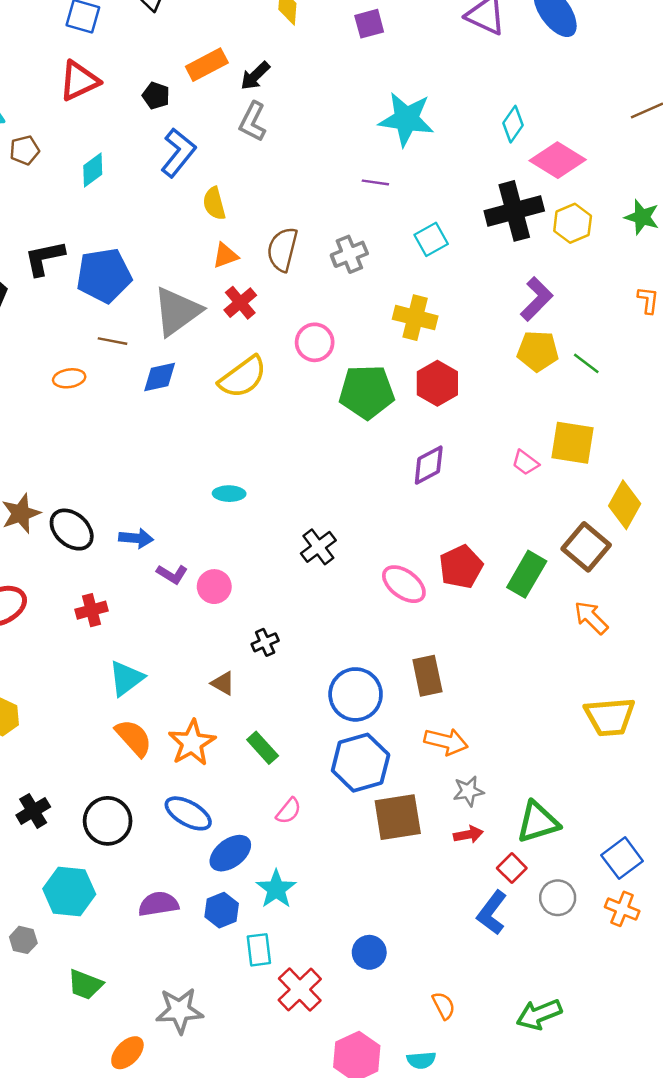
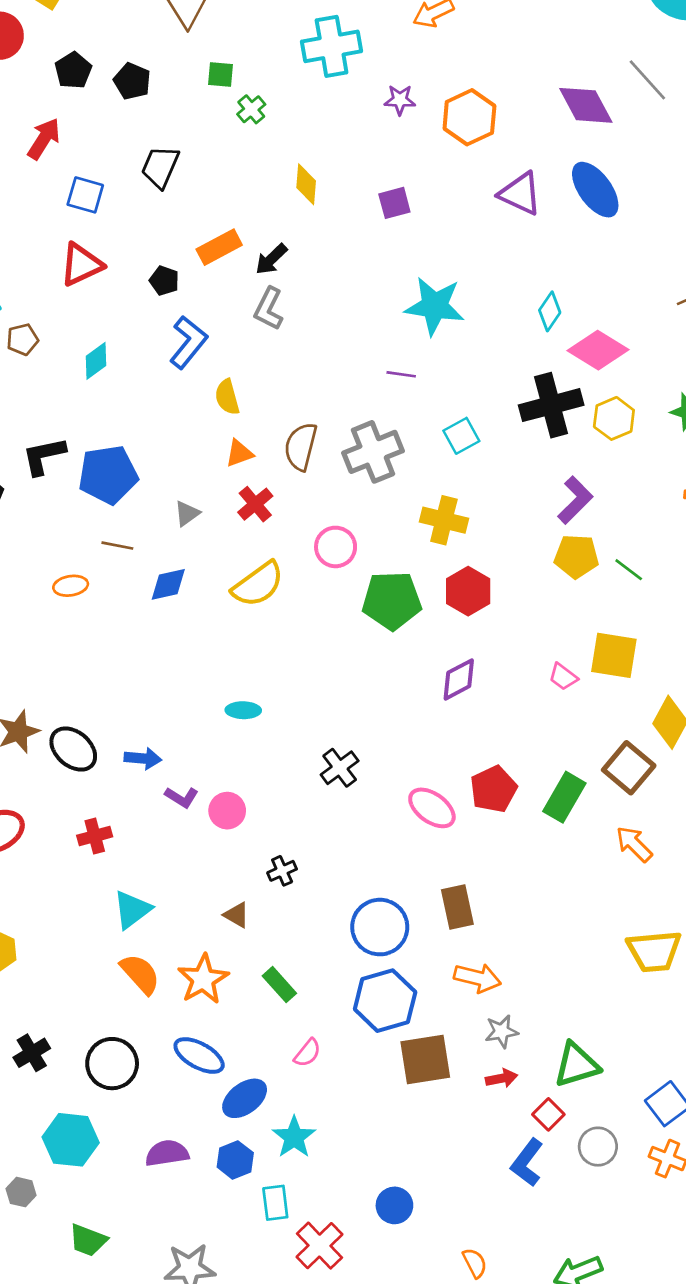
gray cross: (349, 254) -> (373, 452), size x1.5
gray triangle: (177, 311) -> (187, 513), size x0.5

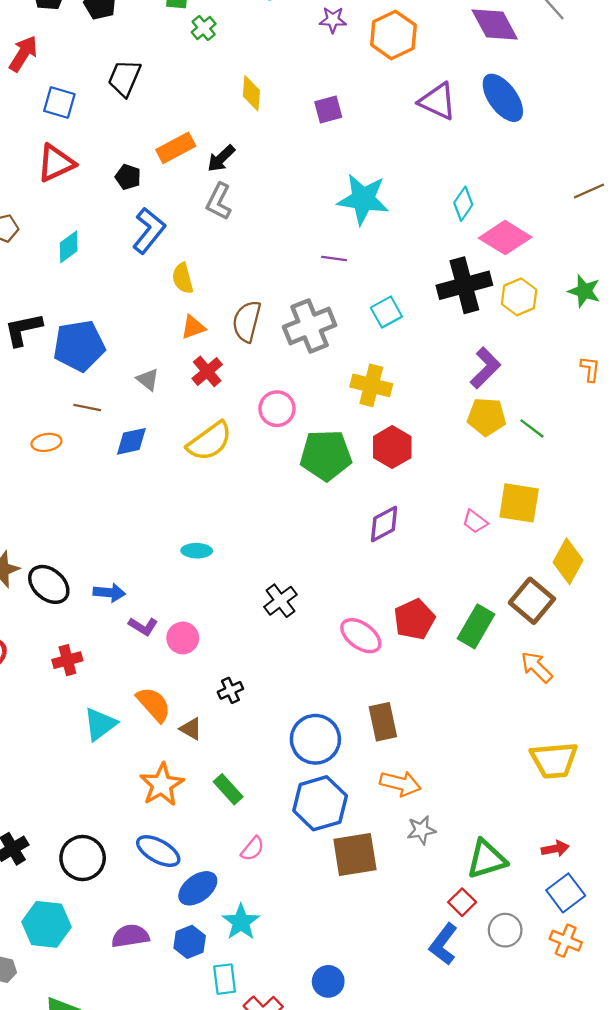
gray triangle: (187, 513) -> (148, 380), turned -45
orange semicircle: (140, 974) -> (154, 704), moved
red arrow: (502, 1078) -> (555, 849), moved

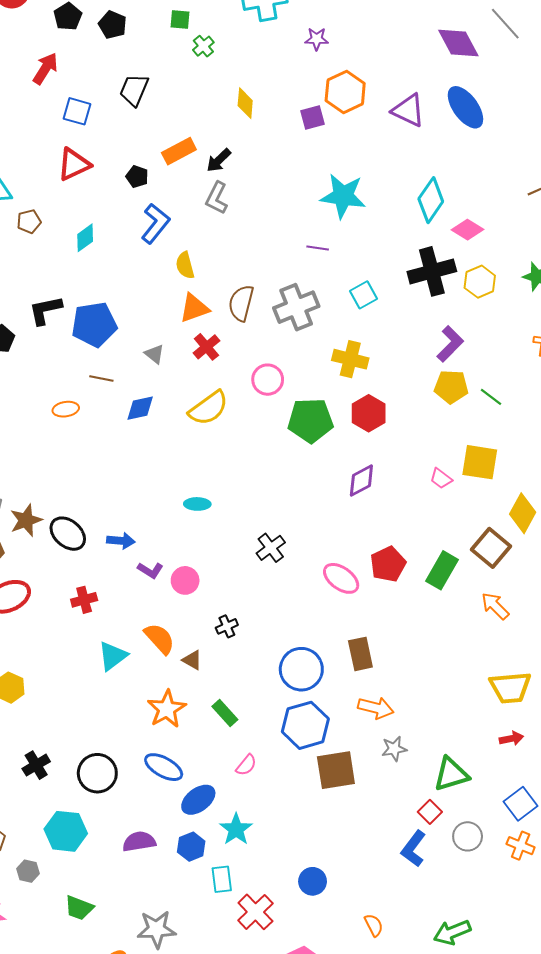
orange hexagon: (393, 35) -> (345, 92), moved
cyan diamond: (463, 204) -> (431, 200), size x1.5
pink diamond: (505, 238) -> (468, 230), size x0.7
orange triangle: (193, 327) -> (194, 308), size x1.4
red arrow: (555, 849) -> (511, 739), moved

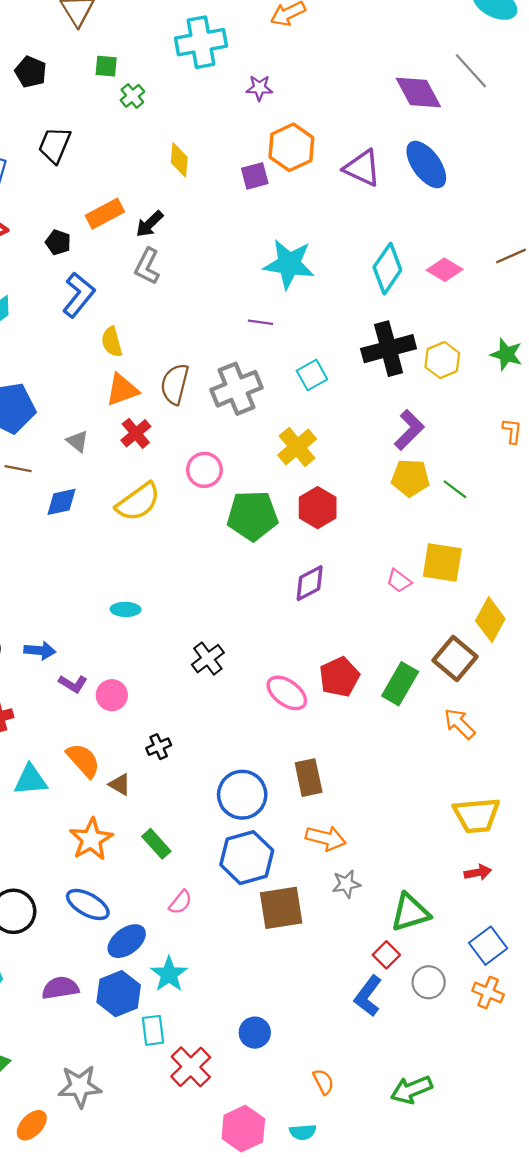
pink diamond: (468, 230) -> (445, 270), moved
yellow cross: (350, 359) -> (297, 447), turned 36
cyan triangle: (113, 656) -> (31, 780), turned 32
blue hexagon: (191, 847) -> (119, 994), size x1.4

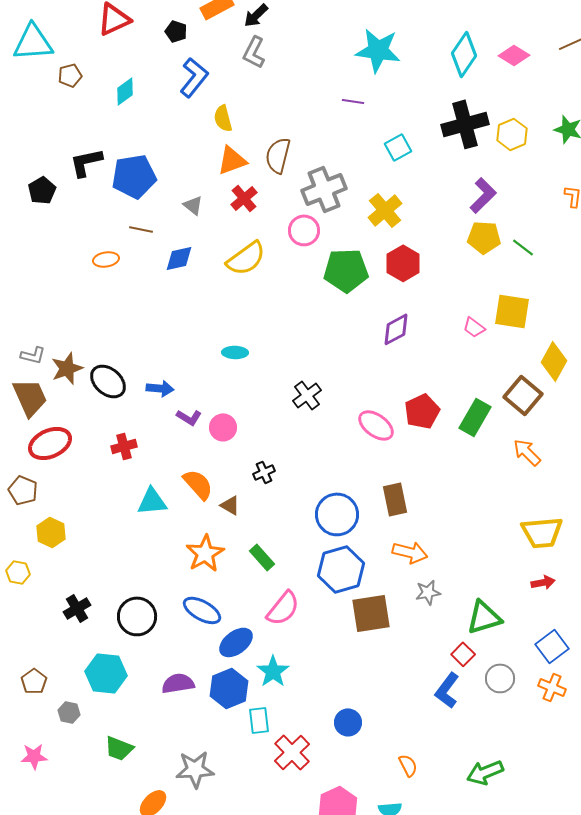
gray cross: (236, 389) -> (324, 189), moved
pink semicircle: (180, 902) -> (283, 608), size x1.6

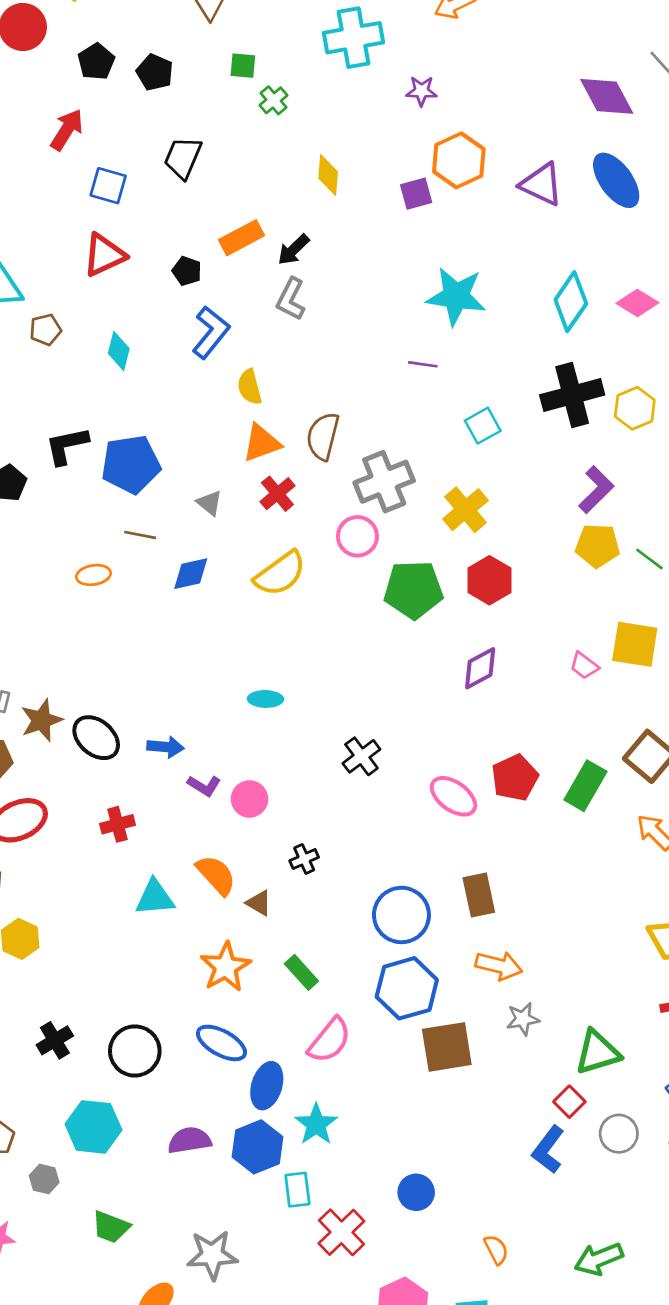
cyan diamond: (125, 91) -> (119, 351), turned -40
blue ellipse: (236, 642) -> (267, 1086), turned -36

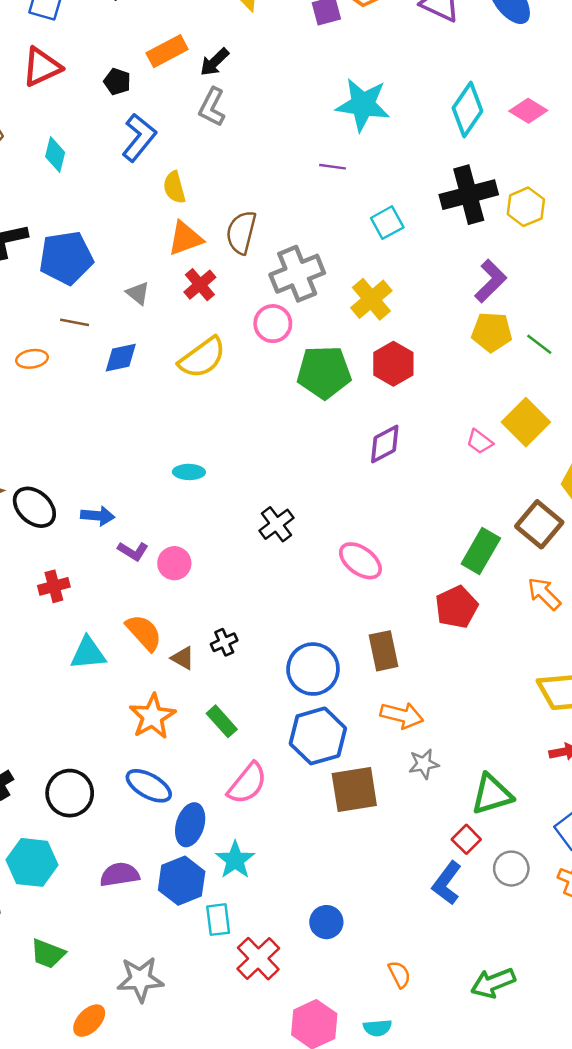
yellow square: (635, 644) -> (526, 422), turned 36
red pentagon: (515, 778) -> (457, 607), moved
black cross: (304, 859) -> (224, 642), moved

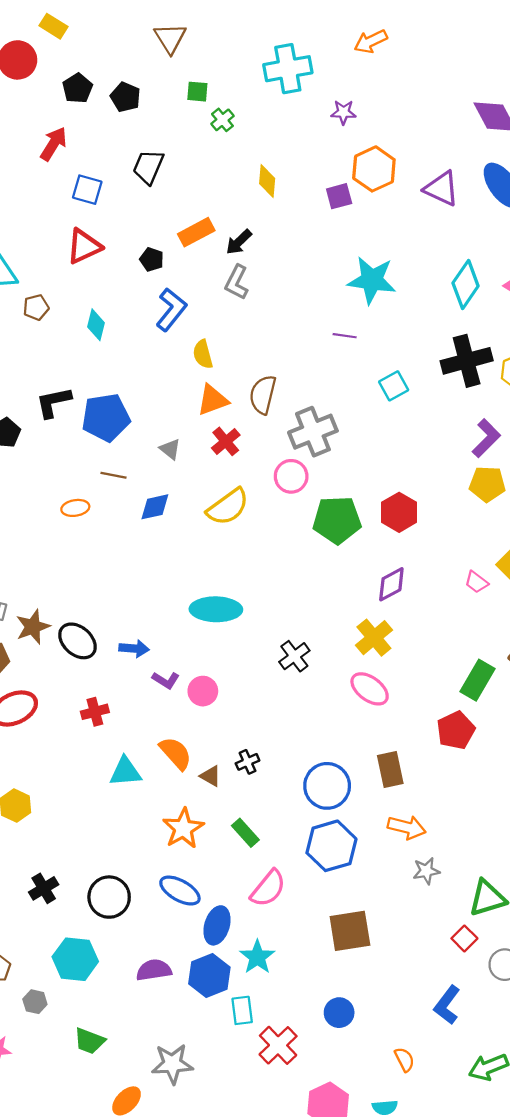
yellow cross: (371, 299) -> (374, 638), moved
cyan ellipse: (189, 472) -> (216, 609), size x1.8
brown square: (354, 789) -> (350, 931), moved
blue L-shape: (447, 883) -> (447, 1005), moved

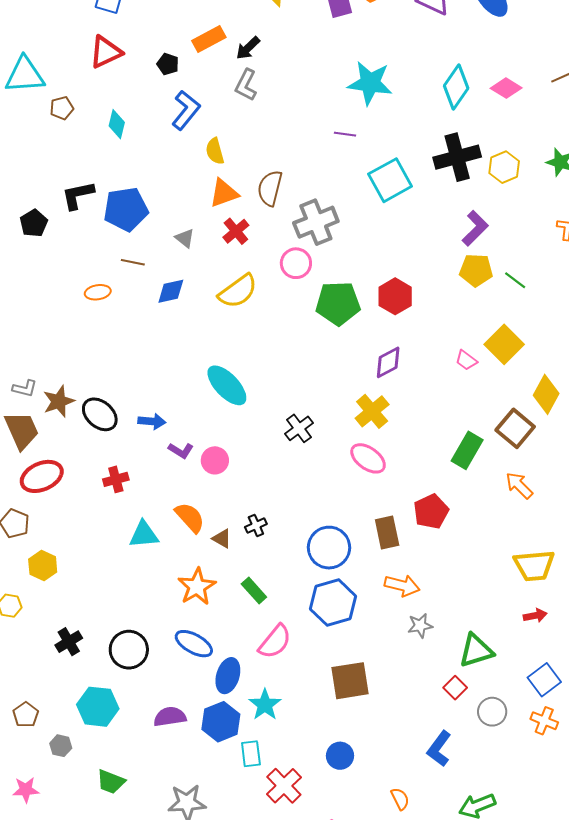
cyan square: (394, 386) -> (390, 180), size x1.6
cyan ellipse: (216, 609) -> (227, 385), turned 45
red pentagon: (456, 730) -> (431, 511), moved

